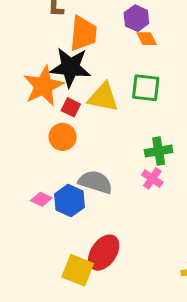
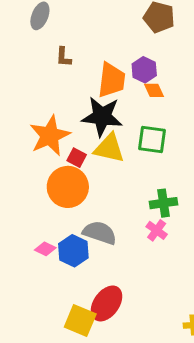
orange trapezoid: (83, 33) -> (112, 80), moved
black star: (70, 67) -> (102, 116), moved
orange circle: (63, 137) -> (68, 187), size x1.5

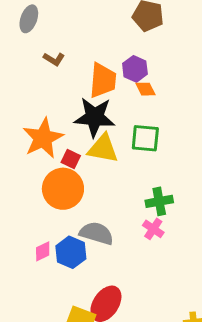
brown L-shape: (64, 57) -> (54, 59), turned -60
pink diamond: (45, 249) -> (43, 251), turned -50

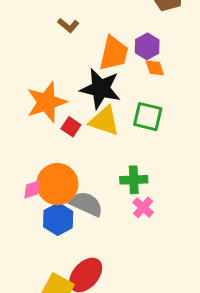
orange circle: (63, 189) -> (57, 184), moved
green cross: (159, 201) -> (134, 180), moved
pink diamond: (43, 251) -> (32, 189), moved

